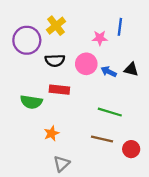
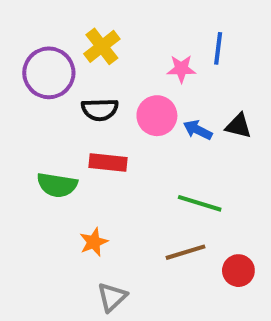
brown line: (102, 139) -> (185, 252), turned -30

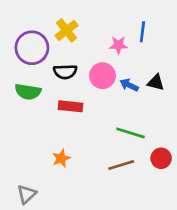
green semicircle: (57, 185) -> (28, 92), moved
red circle: (238, 271) -> (161, 158), moved
gray triangle: (112, 297) -> (27, 194), moved

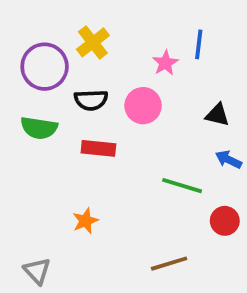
pink star: (118, 45) -> (165, 63), turned -30
blue arrow: (129, 85) -> (228, 160), moved
brown line: (121, 165) -> (169, 264), moved
gray triangle: (27, 194) -> (37, 271), turned -30

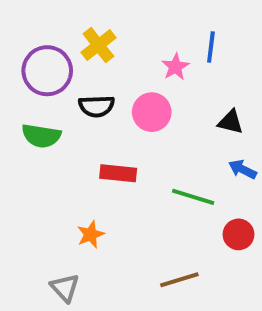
red rectangle: (98, 148) -> (118, 173), moved
gray triangle: (37, 271) -> (65, 288), moved

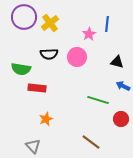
purple circle: (47, 71) -> (24, 17), moved
red rectangle: (118, 173) -> (37, 88), moved
brown line: (179, 280) -> (91, 142), turned 54

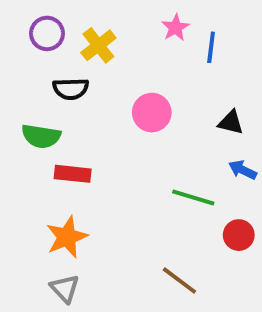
purple circle: (24, 17) -> (47, 33), size x0.7
pink star: (89, 34) -> (175, 28), moved
black semicircle: (49, 54) -> (71, 89), moved
orange star: (46, 119) -> (67, 237), moved, size x1.5

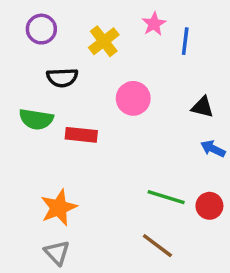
yellow cross: (98, 45) -> (104, 41), moved
red rectangle: (73, 174) -> (81, 135), moved
green line: (193, 198) -> (166, 197), moved

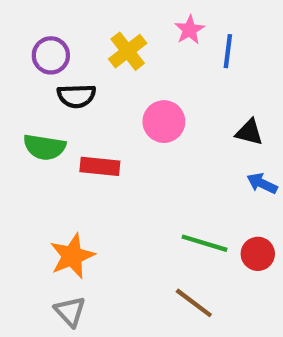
purple circle: (41, 29) -> (51, 55), moved

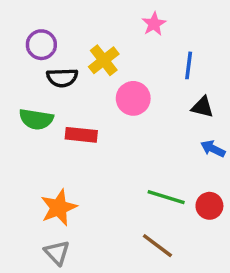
yellow cross: (128, 51) -> (104, 60), moved
blue line: (228, 51) -> (189, 65), moved

